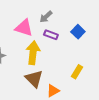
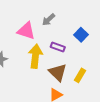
purple rectangle: (51, 35) -> (58, 47), moved
brown triangle: (34, 79) -> (58, 72), moved

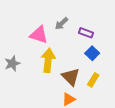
blue square: (81, 35) -> (92, 53), moved
purple rectangle: (58, 47) -> (86, 33), moved

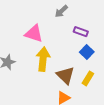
gray arrow: (61, 24) -> (61, 11), moved

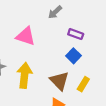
blue square: (87, 52) -> (73, 56), moved
yellow arrow: (43, 59) -> (24, 75), moved

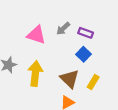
gray arrow: (55, 12) -> (63, 28), moved

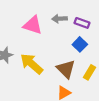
gray arrow: (63, 28) -> (59, 19), turned 40
yellow arrow: (35, 73) -> (32, 64), turned -55

